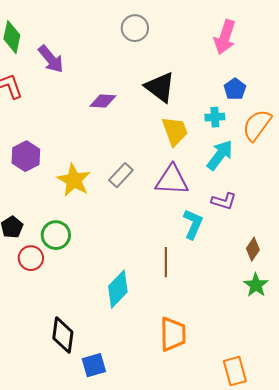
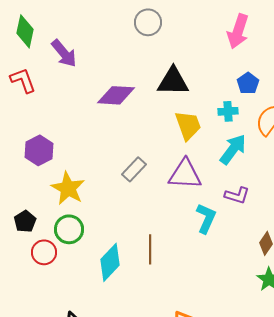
black triangle: (160, 87) -> (173, 81), turned -36
purple diamond: (103, 101) -> (116, 95), size x1.4
yellow star: (74, 180) -> (68, 188), moved
brown line: (166, 262) -> (150, 249), moved
cyan diamond: (118, 289) -> (110, 262), moved

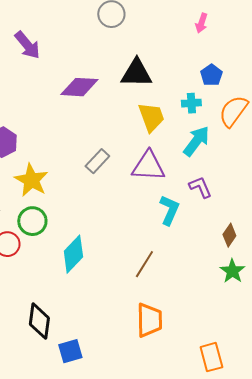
pink arrow: (238, 31) -> (201, 23), size x0.6
purple L-shape: (237, 195) -> (200, 187), turned -130
brown line: (150, 249) -> (144, 264), moved, turned 32

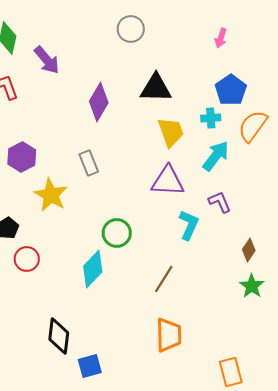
blue pentagon: (211, 75) -> (231, 90), size x1.4
purple diamond: (79, 87) -> (99, 102), turned -63
gray rectangle: (97, 161) -> (89, 163), moved, turned -65
green circle: (32, 221) -> (117, 233), moved

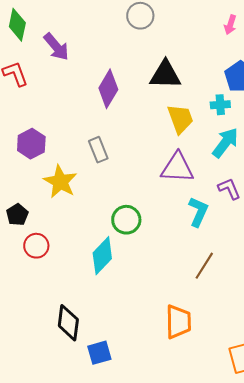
brown line: (164, 279) -> (204, 266), moved

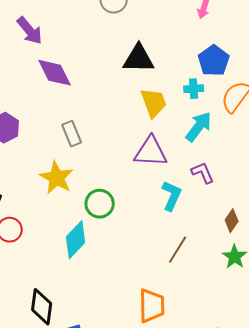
purple diamond: (108, 89) -> (55, 73), moved, turned -57
yellow star: (60, 182) -> (57, 178), moved

